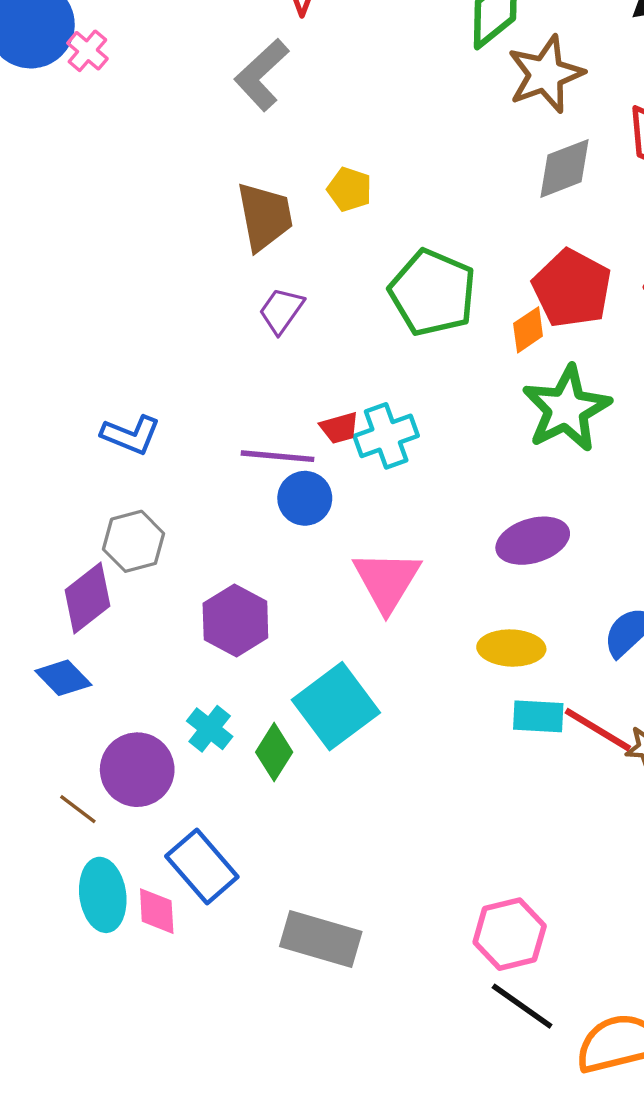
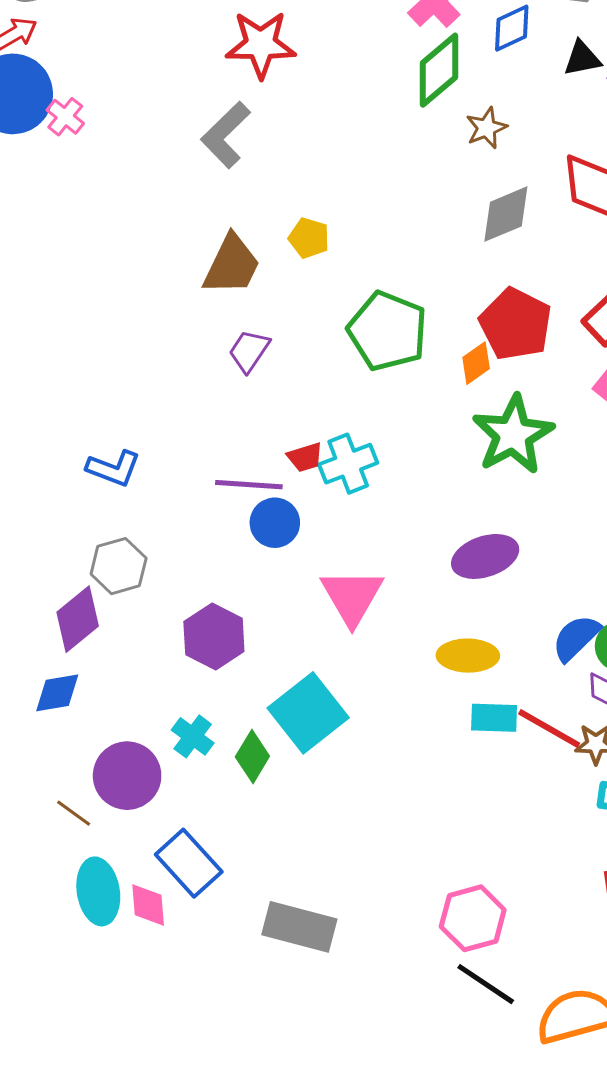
brown star: (546, 74) -> (486, 128), size x0.6
brown trapezoid: (265, 216) -> (232, 265), turned 38
blue diamond: (63, 678) -> (57, 693), turned -54

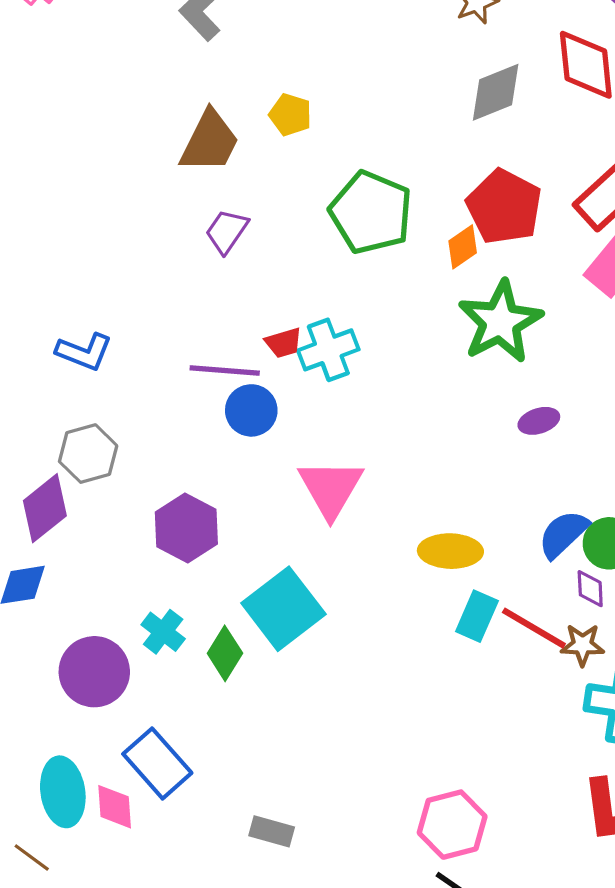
purple ellipse: (485, 556) -> (539, 421), moved, size x0.6
cyan rectangle: (494, 718) -> (477, 616), turned -69
brown line: (74, 813) -> (32, 857), moved
gray rectangle: (299, 927) -> (272, 831), size x0.6

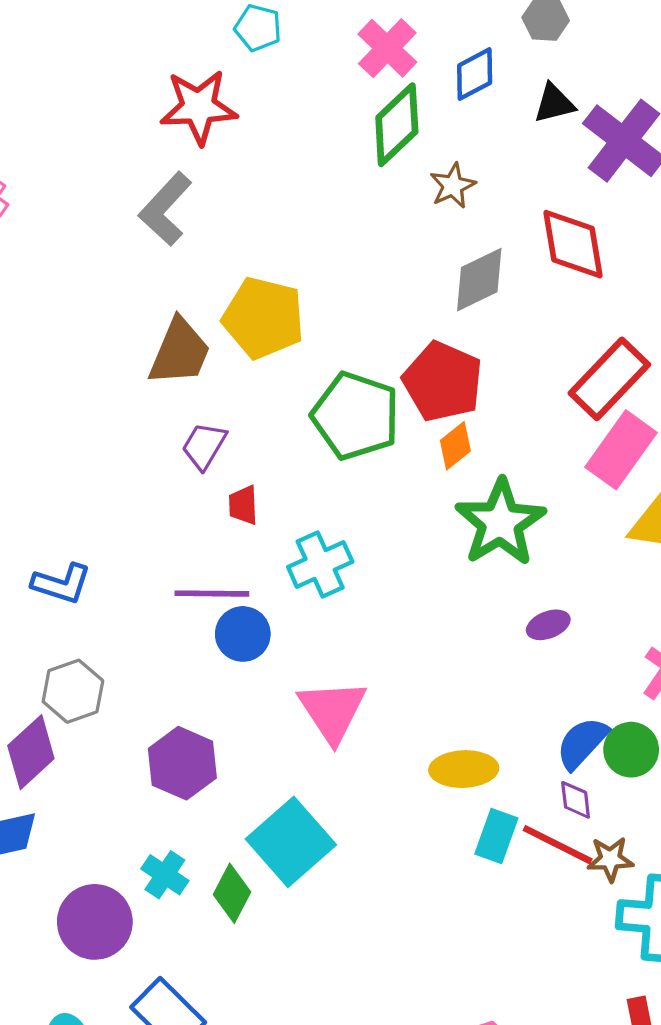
yellow pentagon: (290, 115) -> (263, 318), size x1.8
red pentagon: (504, 207) -> (443, 382), moved
red trapezoid: (284, 343) -> (243, 505), moved, turned 108
purple diamond: (590, 589) -> (576, 800), moved

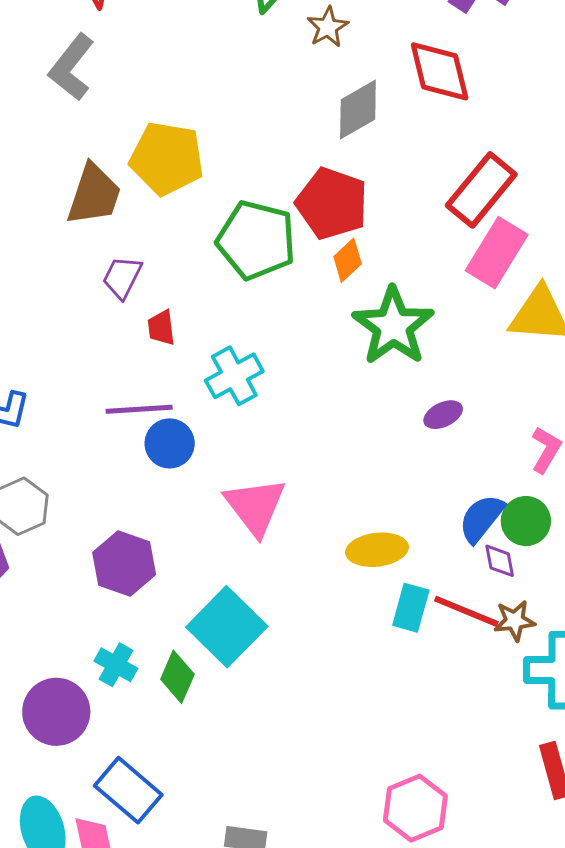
purple diamond: (576, 800) -> (500, 561), moved

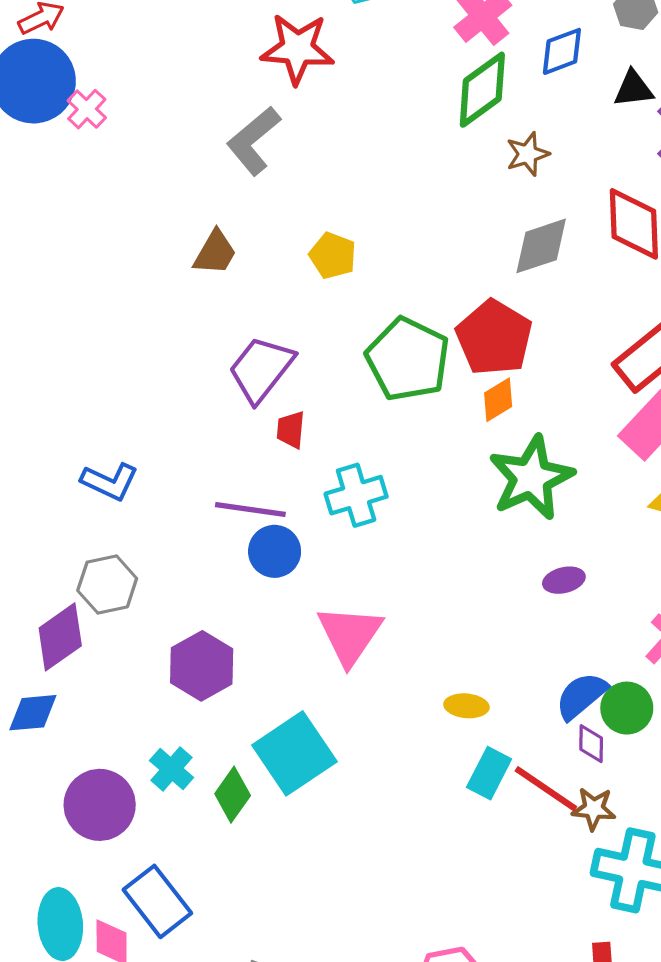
yellow pentagon: (167, 158) -> (333, 256), size x0.6
brown trapezoid: (94, 195) -> (215, 253), moved, size x0.7
purple trapezoid: (122, 277) -> (261, 369), size x1.5
yellow ellipse: (377, 550) -> (466, 706), size x0.7

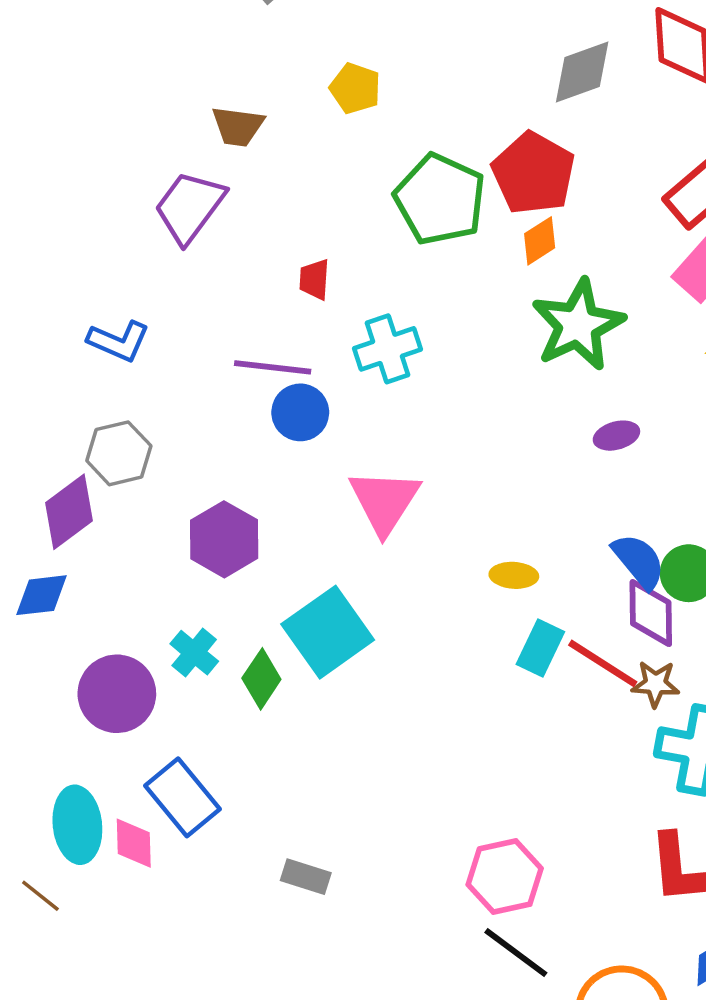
brown trapezoid: (215, 253) -> (238, 126), moved, turned 69
purple trapezoid: (261, 369) -> (190, 207), moved
blue semicircle: (581, 696) -> (639, 561), turned 92
purple diamond: (591, 744) -> (651, 613), size x1.6

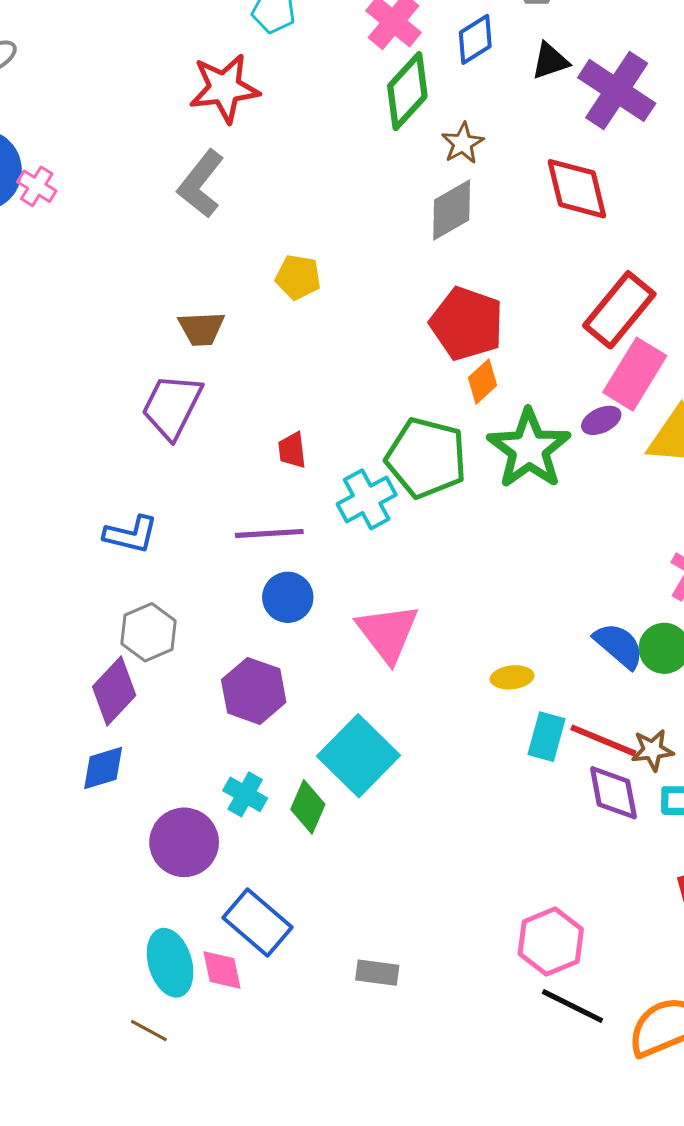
gray diamond: (582, 72) -> (452, 210), moved
green pentagon: (440, 199) -> (426, 458), moved
blue circle: (300, 412) -> (288, 597), moved
purple ellipse: (616, 436) -> (601, 420), moved
purple diamond: (651, 613) -> (613, 793), moved

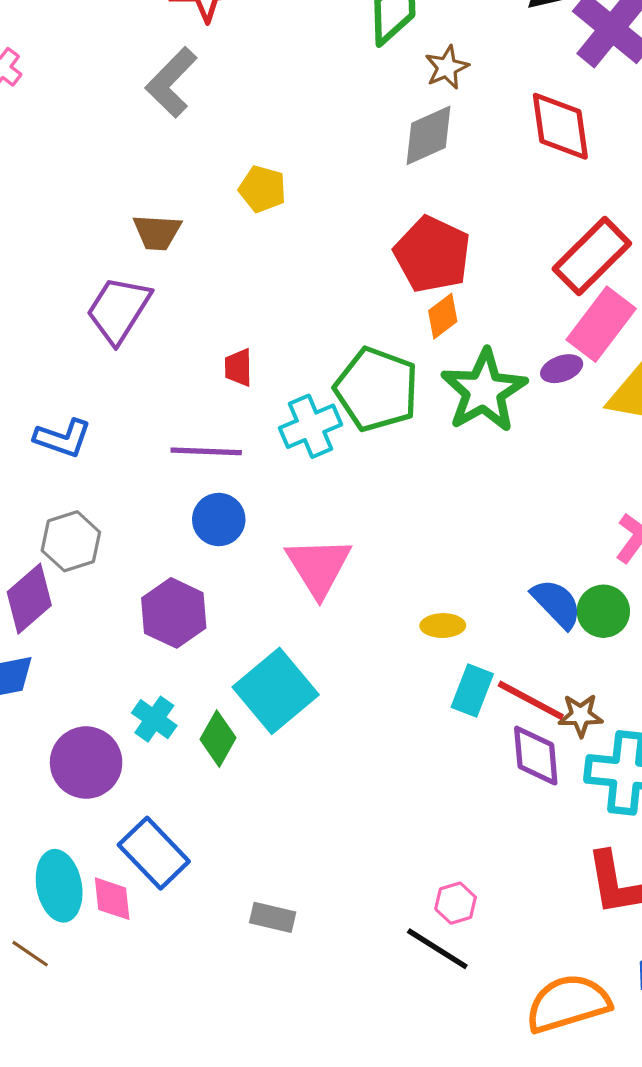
pink hexagon: (551, 941) -> (456, 903), size x0.6
black line: (572, 1006) -> (437, 949), moved

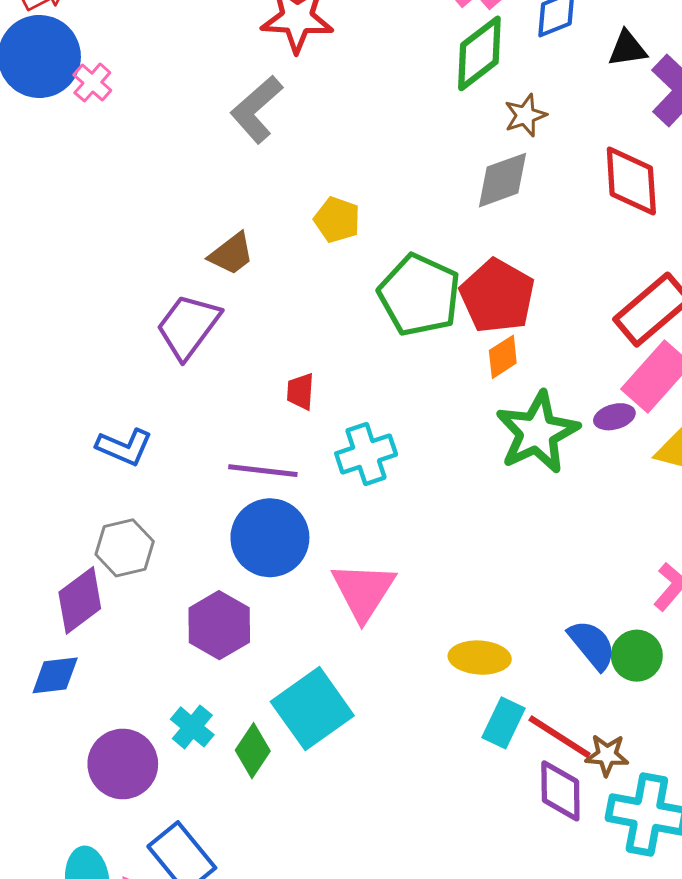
brown trapezoid: (157, 232) -> (231, 254), turned -45
green pentagon: (377, 389) -> (419, 295), moved
blue circle: (219, 520) -> (270, 538), size x1.5
yellow ellipse: (443, 626) -> (480, 658), size x1.4

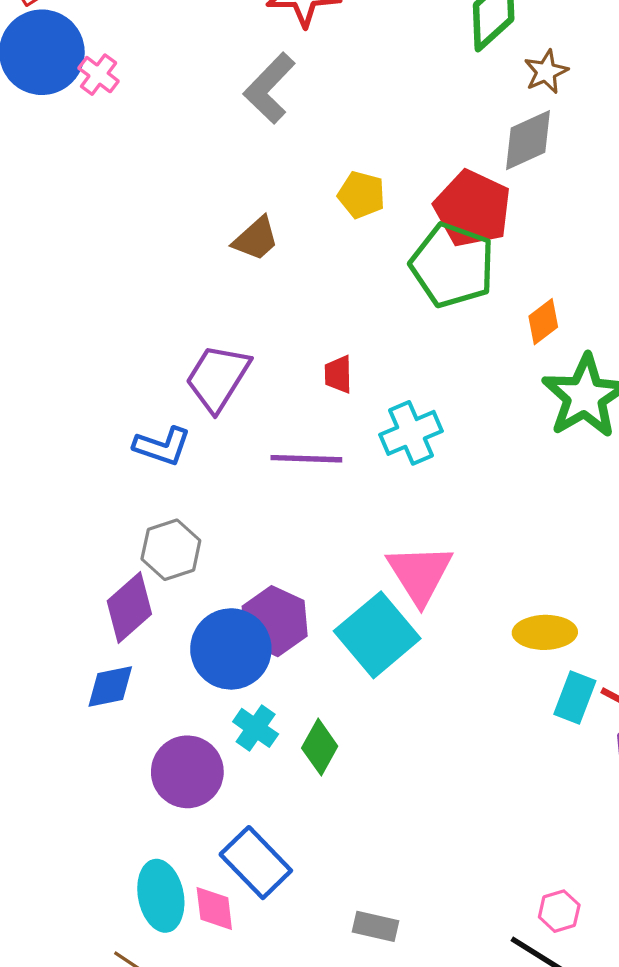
red pentagon: (497, 296) -> (473, 209), moved
purple trapezoid: (188, 326) -> (218, 378), moved
blue circle: (270, 538) -> (231, 649), moved
cyan square: (312, 709) -> (377, 635), moved

